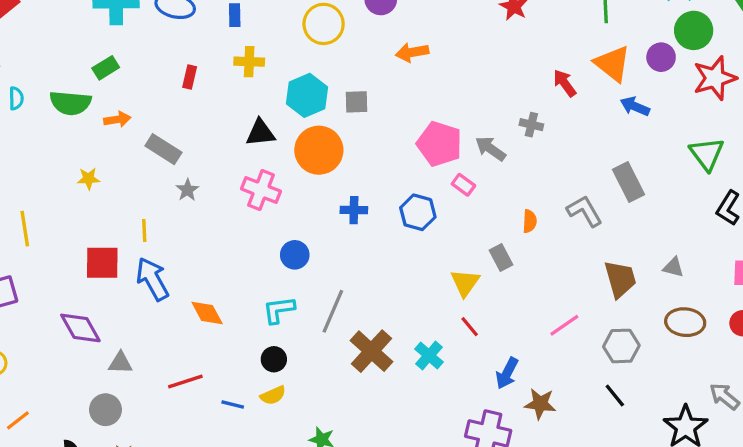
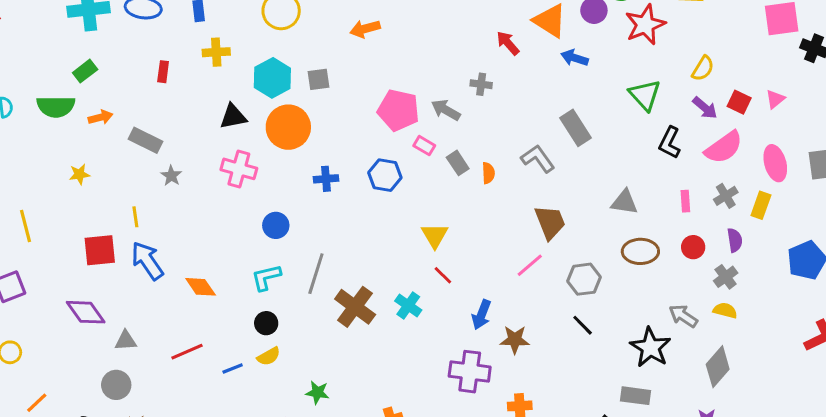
gray rectangle: (501, 257) -> (458, 163), moved
gray triangle: (673, 267) -> (625, 202), size x1.4
brown trapezoid: (620, 279) -> (550, 222), moved
blue line: (233, 405) -> (233, 368), turned -30

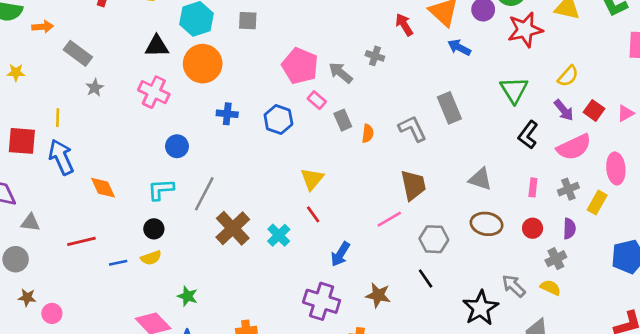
gray square: (319, 79) -> (248, 21), moved
brown star: (515, 340) -> (378, 295), moved

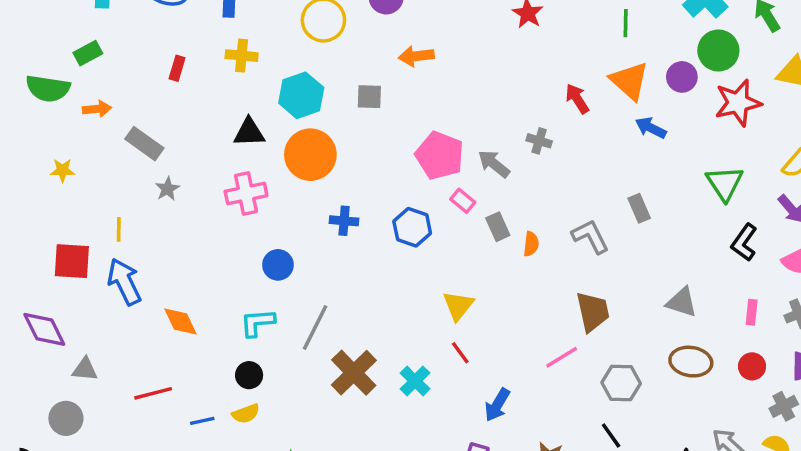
pink cross: (154, 92) -> (246, 194), turned -36
gray rectangle: (449, 108) -> (639, 208), size x0.7

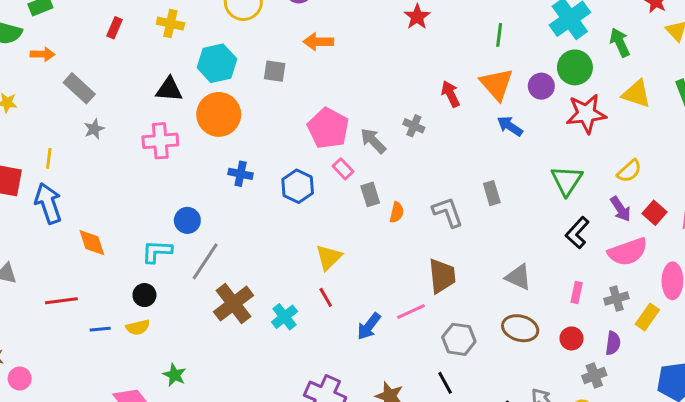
blue circle: (278, 265) -> (187, 220), moved
blue arrow: (497, 405) -> (369, 326), moved

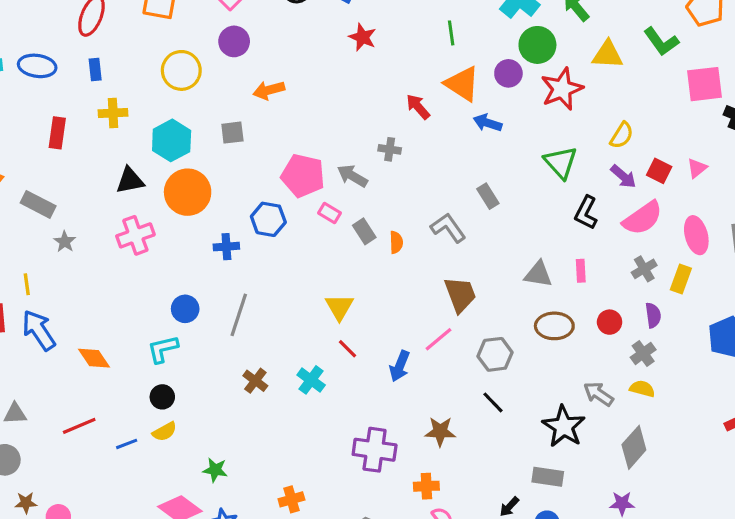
red rectangle: (114, 28) -> (57, 133), size x1.4
blue hexagon: (298, 186) -> (268, 219), moved
gray line: (205, 261) -> (239, 315), moved
pink rectangle: (577, 293) -> (581, 271), moved
brown cross: (233, 304) -> (255, 381), size x0.6

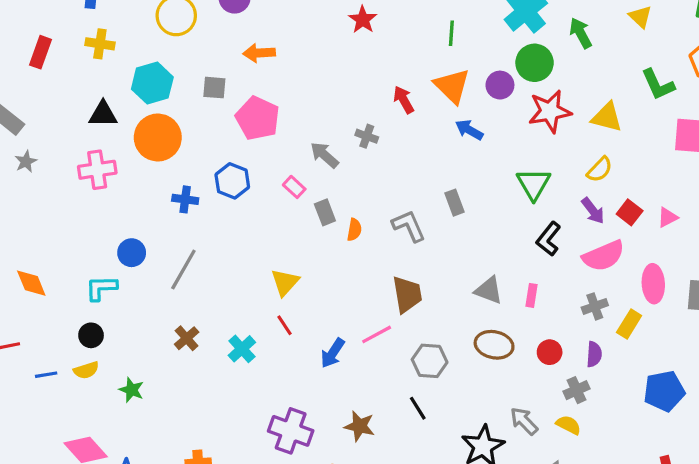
yellow triangle: (607, 55) -> (607, 117), moved
pink pentagon: (303, 176) -> (258, 118), moved
green star: (215, 470) -> (132, 390), moved

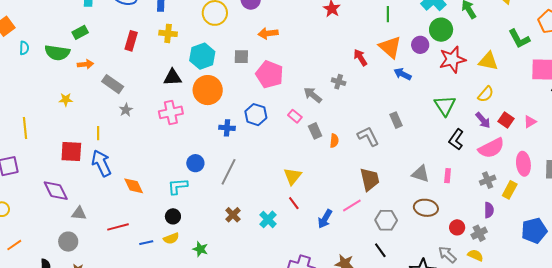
red circle: (550, 352) -> (457, 227), moved

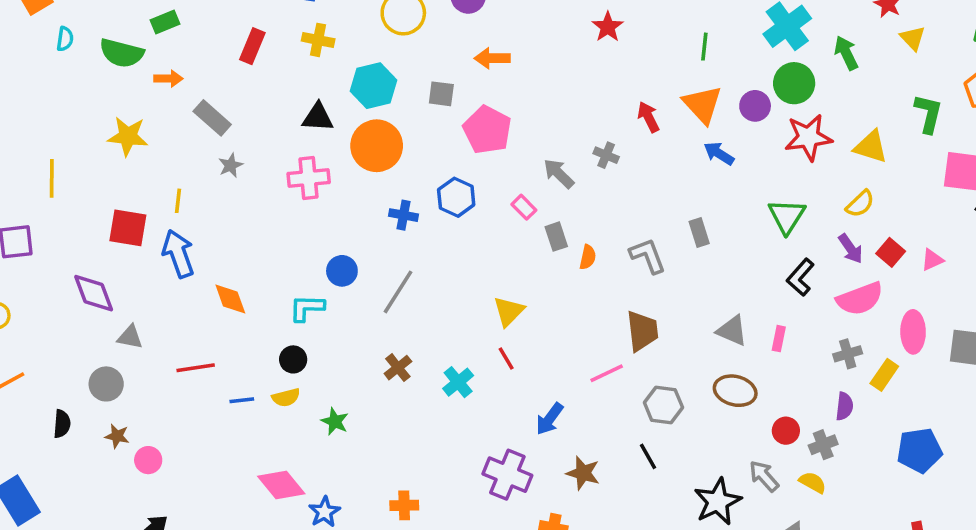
green L-shape: (519, 39) -> (928, 113), turned -145
yellow star: (66, 100) -> (128, 136), size x1.6
blue arrow: (325, 219) -> (550, 419), moved

